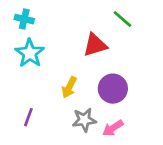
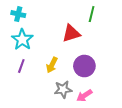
green line: (122, 19) -> (92, 14), turned 63
purple line: (28, 117) -> (21, 66), moved

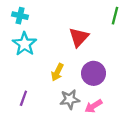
green line: (92, 14) -> (115, 16), moved
red triangle: (71, 33) -> (79, 37), turned -30
purple line: (21, 66) -> (23, 98), moved

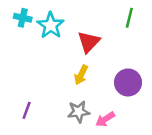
cyan star: (25, 44) -> (51, 25), moved
yellow arrow: (57, 72) -> (81, 75), moved
purple circle: (94, 73) -> (128, 82), moved

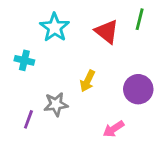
cyan cross: (23, 18) -> (24, 60), moved
red triangle: (89, 42) -> (107, 32), moved, turned -35
gray star: (79, 112) -> (56, 104), moved

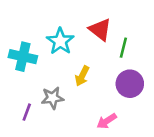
green line: (140, 19) -> (123, 48), moved
cyan star: (55, 27) -> (60, 41), moved
cyan cross: (24, 60) -> (23, 57), size x1.5

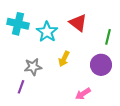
green line: (123, 48) -> (108, 37), moved
cyan cross: (23, 57) -> (18, 24), moved
gray star: (53, 98) -> (33, 67), moved

